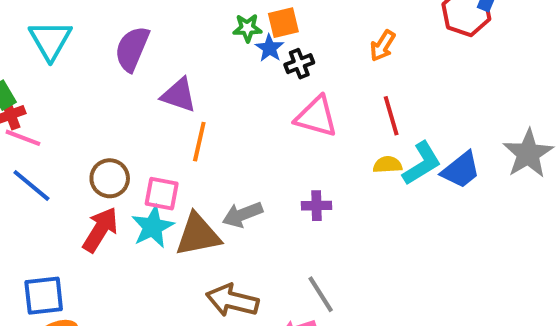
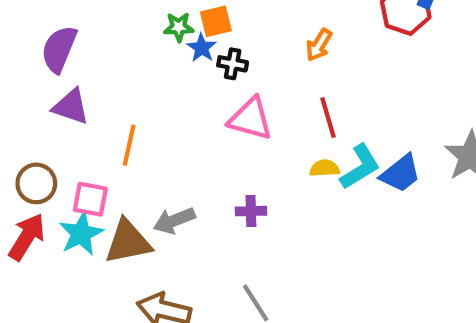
black cross: (299, 64) -> (233, 64), turned 32
purple triangle: (179, 95) -> (71, 107), moved

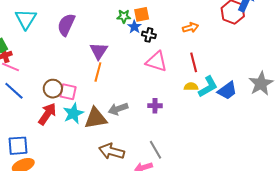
orange arrow: (319, 45) -> (191, 28), turned -140
purple triangle: (71, 107) -> (99, 51), moved, turned 42
pink square: (90, 199) -> (68, 92), moved

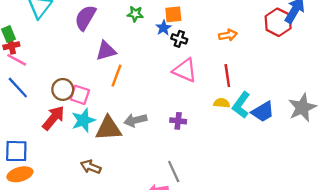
green star: (124, 16) -> (135, 14), moved
purple triangle: (99, 51) -> (106, 51), moved, turned 36
cyan L-shape: (208, 87) -> (241, 105), turned 150
brown arrow: (112, 151) -> (91, 167), moved, size x0.7

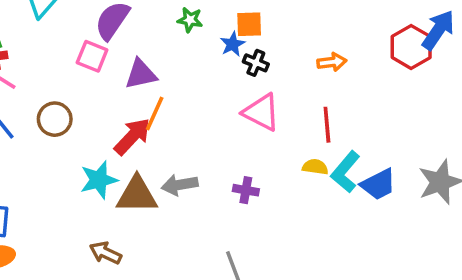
brown circle: (63, 89) -> (55, 119), moved
pink square: (80, 95) -> (92, 56), moved
red arrow: (53, 118) -> (132, 136), moved

